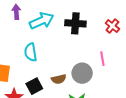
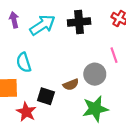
cyan semicircle: (31, 52) -> (24, 62), moved
black square: (34, 86) -> (46, 96), turned -35

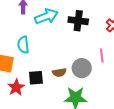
black square: (46, 96) -> (36, 78), turned -35

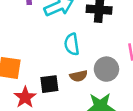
cyan semicircle: (23, 45) -> (72, 44), moved

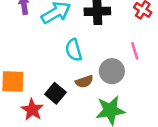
black square: (49, 84) -> (55, 93), turned -36

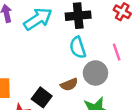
cyan semicircle: (74, 50) -> (78, 48), moved

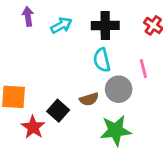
cyan arrow: (38, 19) -> (61, 25), size x0.7

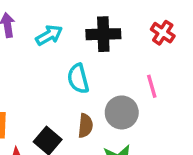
cyan semicircle: (102, 60) -> (78, 79), moved
brown semicircle: (89, 99) -> (85, 126), turned -66

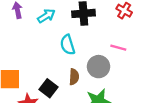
pink line: (152, 86) -> (118, 48), turned -56

